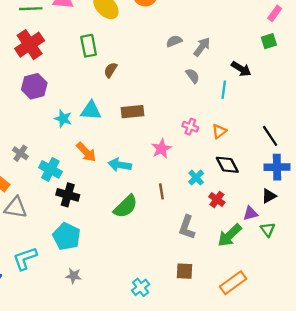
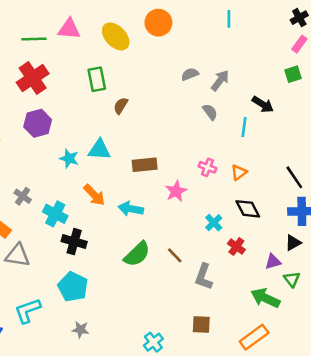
brown rectangle: (132, 112) -> (145, 165), moved
brown line: (161, 191) -> (175, 255), moved, turned -35
green arrow: (230, 235) -> (265, 298), moved, turned 68

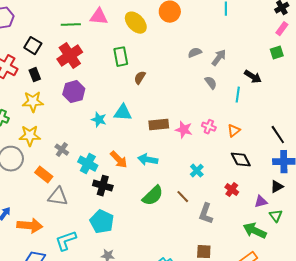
pink star: (176, 191) -> (184, 130), moved, turned -30
orange arrow: (94, 195) -> (119, 160), moved
cyan cross: (214, 223) -> (197, 171), moved

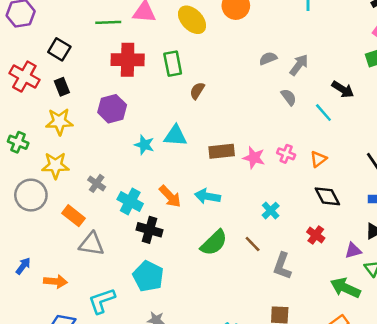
red cross: (70, 56) -> (128, 60), moved, turned 35
cyan line: (238, 95) -> (323, 113), turned -49
orange arrow: (30, 226) -> (55, 281), size x0.7

